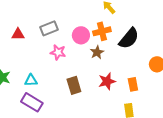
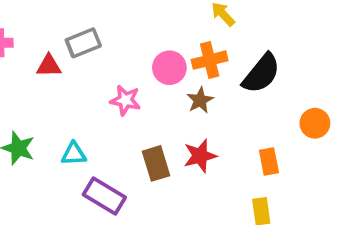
gray rectangle: (49, 28) -> (83, 43), moved
red star: (107, 81) -> (200, 156), moved
purple rectangle: (32, 102) -> (104, 196), moved

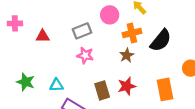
gray rectangle: (83, 43) -> (82, 31), moved
pink circle: (169, 68) -> (110, 15), moved
orange rectangle: (269, 162) -> (165, 89), size x1.5

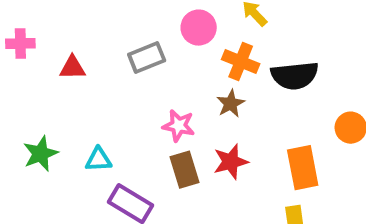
orange cross: (132, 33) -> (241, 62), turned 36
black semicircle: (161, 40) -> (295, 76), turned 45
pink star: (85, 55) -> (179, 126), moved
green star: (26, 82) -> (40, 154), turned 30

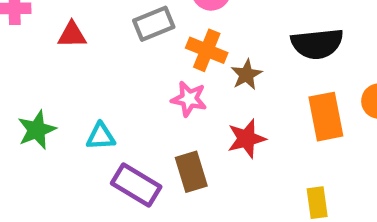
orange cross: (241, 62) -> (207, 50), moved
orange rectangle: (303, 168) -> (326, 117), moved
brown rectangle: (185, 170) -> (191, 172), moved

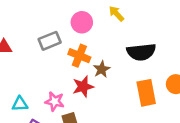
pink star: (189, 99) -> (55, 101), moved
red star: (246, 139) -> (83, 87), moved

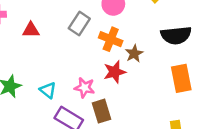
gray rectangle: (50, 41) -> (79, 23), turned -35
cyan triangle: (20, 104) -> (48, 90), turned 42

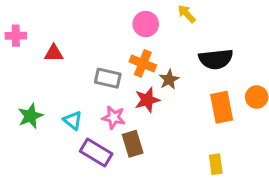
gray rectangle: (79, 23) -> (108, 78), moved, turned 70

